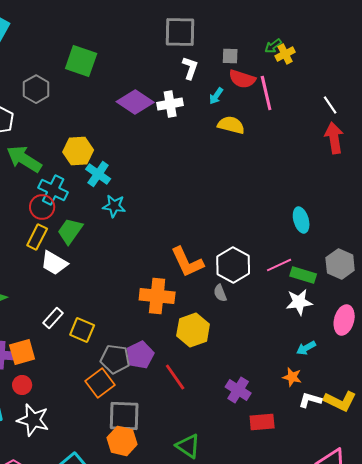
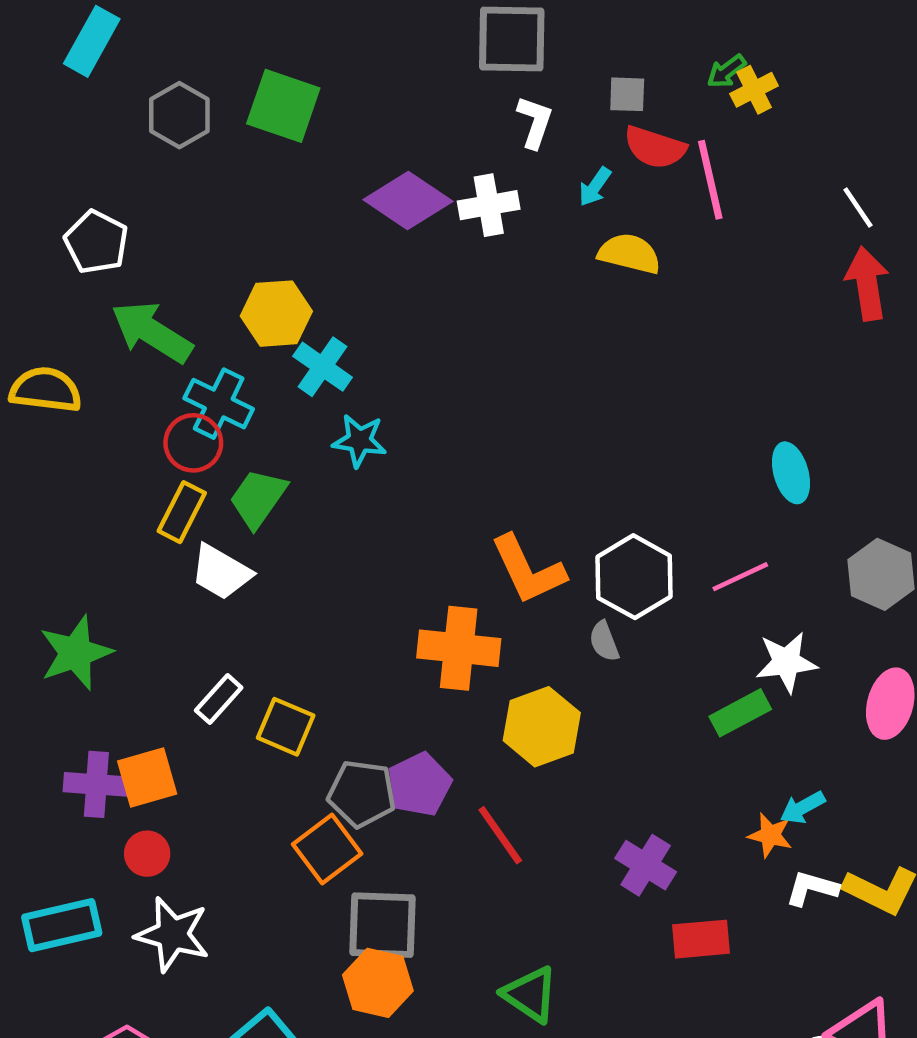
gray hexagon: (36, 89) -> (179, 115), moved
green rectangle: (303, 275) -> (740, 713), moved, turned -45
cyan arrow: (306, 348) -> (803, 807), moved

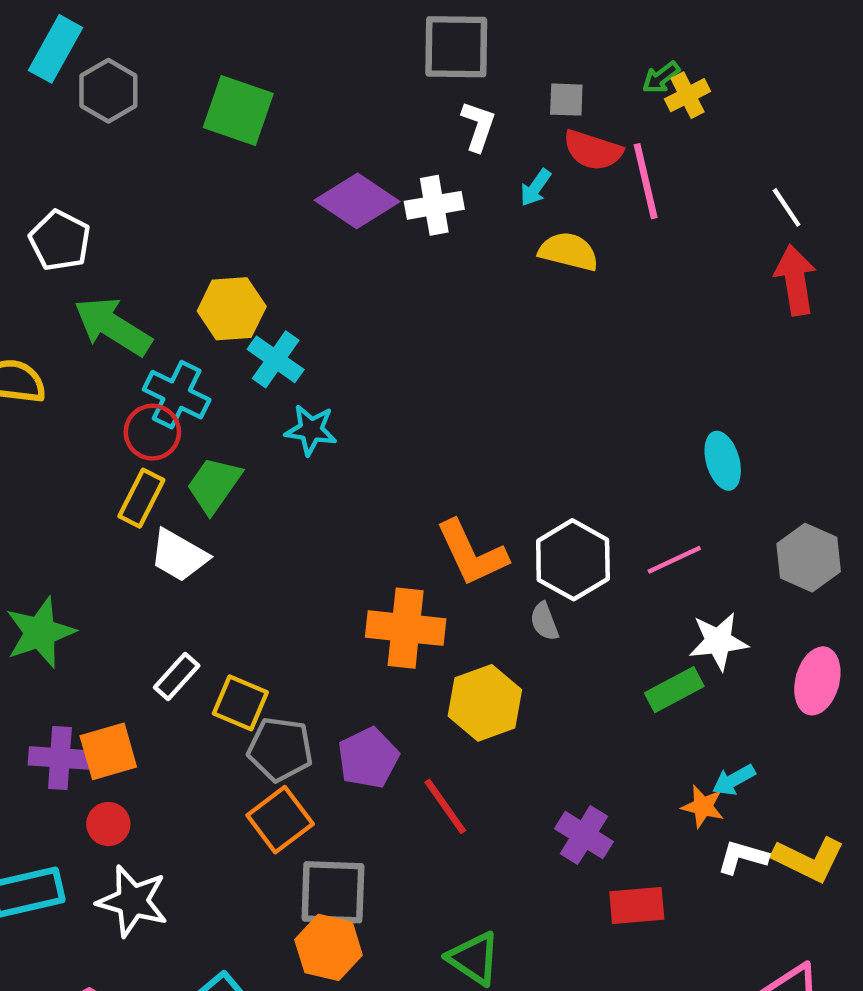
gray hexagon: (179, 115) -> (108, 91), moved
gray pentagon: (362, 794) -> (280, 749), moved

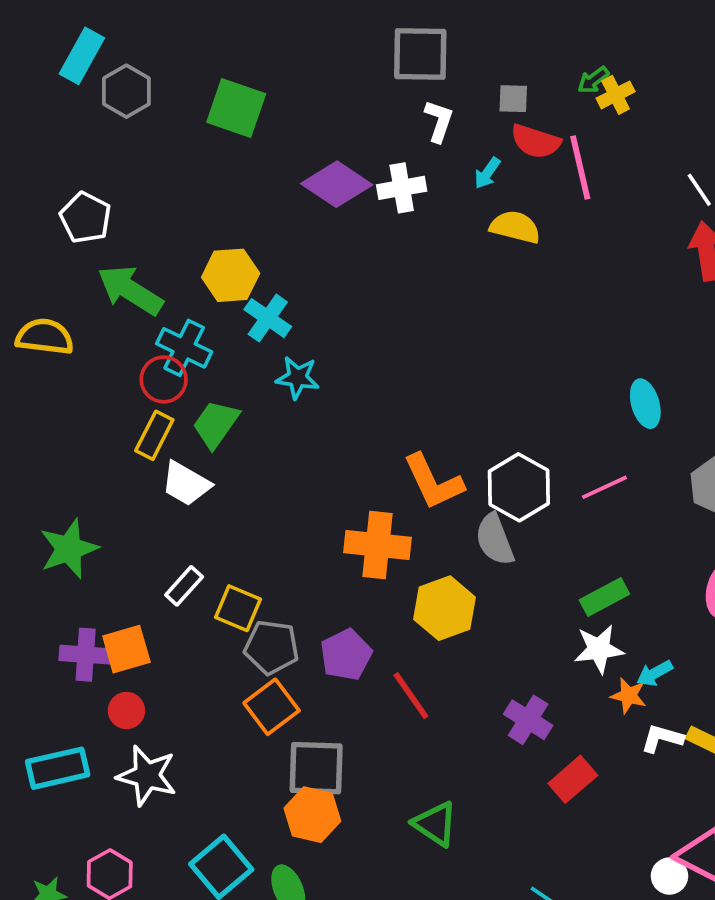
gray semicircle: (544, 621) -> (495, 539), size x1.6
white star: (718, 641) -> (599, 649), moved
red rectangle: (637, 906) -> (573, 779), turned -36

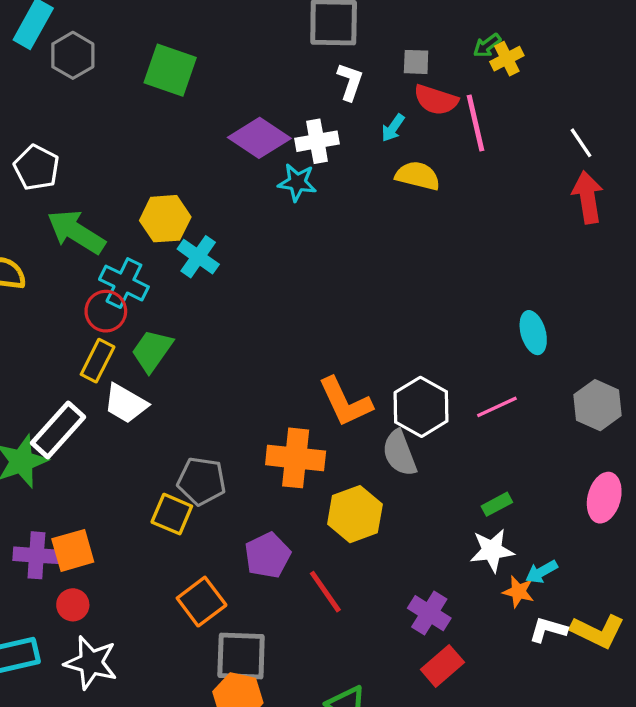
cyan star: (298, 378) -> (297, 182), moved
white rectangle: (184, 586) -> (58, 430), moved, size x1.6
green rectangle: (604, 597) -> (497, 504), size x0.7
gray pentagon: (272, 647) -> (202, 481), moved
red rectangle: (573, 779) -> (442, 666), moved

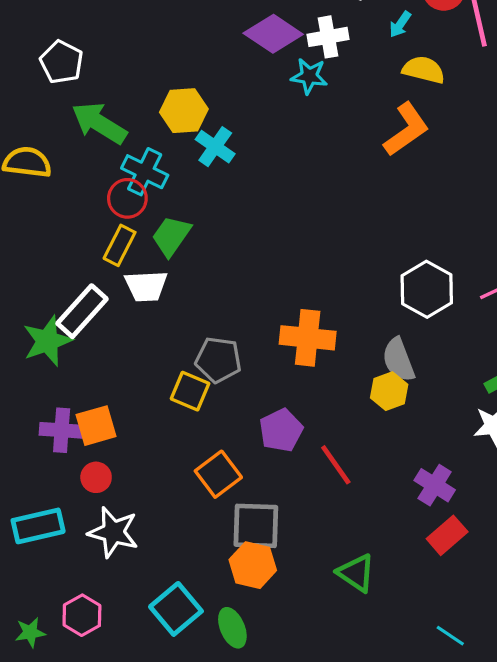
orange L-shape: (345, 402) -> (406, 129), moved, turned -100
white trapezoid: (126, 404) -> (146, 286), turned -33
gray semicircle: (400, 453) -> (399, 360), moved
yellow hexagon: (355, 514) -> (389, 391), moved, size x0.7

